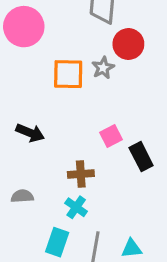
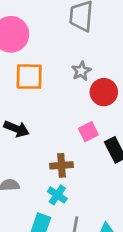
red circle: (128, 44) -> (104, 92), moved
orange square: (68, 74) -> (29, 77), moved

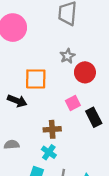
orange square: (29, 77) -> (36, 79), moved

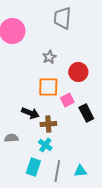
gray star: (67, 56) -> (49, 57), moved
orange square: (36, 79) -> (48, 87), moved
black arrow: (17, 101) -> (30, 113), moved

